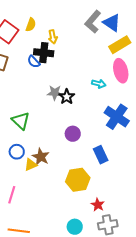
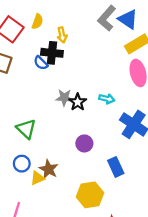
cyan arrow: (99, 84) -> (107, 99), moved

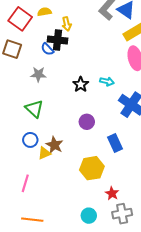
yellow semicircle: (37, 22) -> (44, 12), turned -120
gray star: (64, 98) -> (38, 74), moved

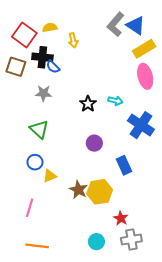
black cross: (58, 40) -> (42, 57), moved
brown star: (54, 145) -> (78, 190), moved

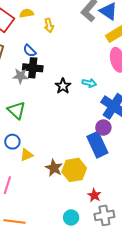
black cross: (42, 57) -> (33, 68), moved
purple circle: (94, 143) -> (103, 128), moved
blue rectangle: (124, 165) -> (97, 145), size x1.4

